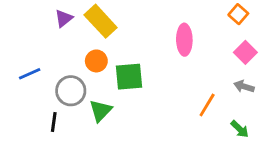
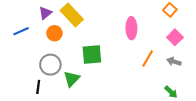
orange circle: (96, 61) -> (54, 33), moved
blue line: (30, 74) -> (21, 31), moved
orange line: (207, 105) -> (148, 59), moved

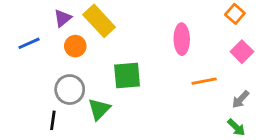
orange line: (148, 59) -> (204, 81), turned 48
gray arrow: (174, 62) -> (241, 99), moved, turned -64

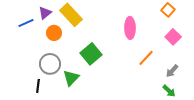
blue line: (29, 43) -> (26, 23), moved
green square: (127, 76) -> (91, 54), turned -35
orange line: (204, 81) -> (146, 58), turned -36

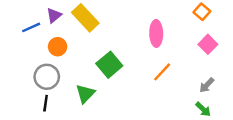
orange circle: (54, 33) -> (58, 47), moved
orange line: (146, 58) -> (162, 72), moved
gray circle: (50, 64) -> (47, 77), moved

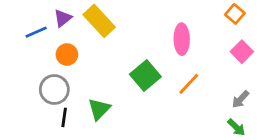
green square: (109, 65) -> (145, 76), moved
black line: (46, 103) -> (64, 117), moved

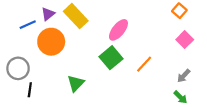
pink ellipse: (182, 39) -> (118, 30), moved, turned 40
orange circle: (67, 55) -> (51, 42), size x1.6
gray circle: (54, 89) -> (18, 68), moved
black line: (64, 117) -> (30, 90), moved

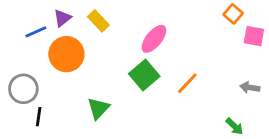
yellow rectangle: (76, 16) -> (98, 21), size x0.7
pink square: (185, 40) -> (254, 36), moved, turned -35
gray arrow: (184, 76) -> (250, 87), moved, turned 56

